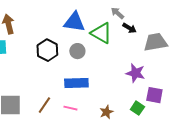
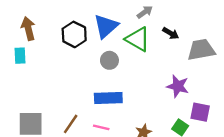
gray arrow: (117, 13) -> (145, 12), moved, turned 104
blue triangle: (74, 22) -> (106, 26), turned -50
black hexagon: (47, 50) -> (74, 34), moved

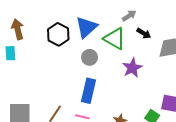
gray arrow: (145, 12) -> (129, 16), moved
purple star: (178, 86) -> (132, 68), moved, turned 30
blue rectangle: (108, 98) -> (89, 91), turned -75

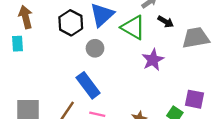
gray circle: (90, 57) -> (95, 48), moved
blue rectangle: (89, 91) -> (88, 85), moved, turned -50

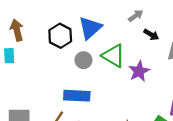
green triangle: (133, 27) -> (113, 56), moved
blue rectangle: (88, 85) -> (77, 96), turned -50

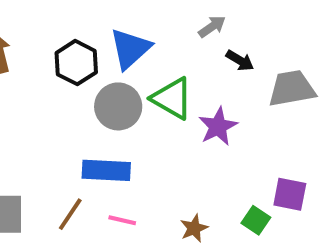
gray circle: (83, 60) -> (118, 106), size x1.5

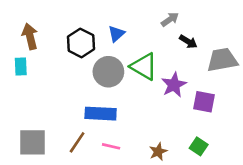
blue triangle: (130, 49) -> (116, 34), size x0.6
purple square: (290, 194) -> (204, 102), moved

